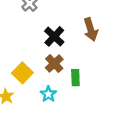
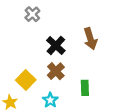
green rectangle: (75, 78) -> (85, 88), moved

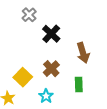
brown arrow: (90, 39) -> (83, 53), moved
black cross: (56, 45) -> (51, 34), moved

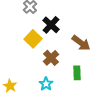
brown arrow: (83, 53) -> (81, 43), turned -36
yellow square: (23, 77) -> (33, 39), moved

